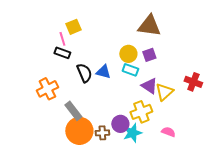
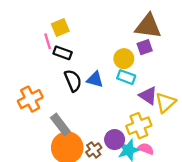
black rectangle: (62, 53) -> (63, 53), moved
purple square: (149, 55) -> (145, 47), moved
pink semicircle: (168, 132) -> (146, 149), moved
brown cross: (102, 133) -> (94, 150), turned -32

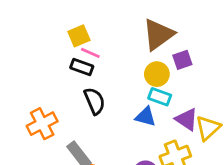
brown triangle: (148, 26) -> (158, 34), moved, turned -44
pink line: (48, 41) -> (90, 53), moved, turned -49
blue triangle: (95, 79) -> (146, 117), moved

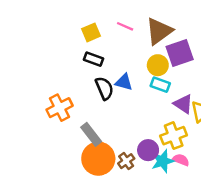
pink line: (90, 53) -> (125, 26), moved
purple square: (182, 60) -> (180, 53), size x1.6
blue triangle: (146, 117) -> (124, 82), moved

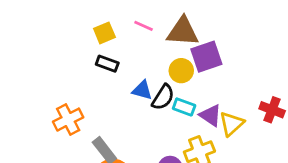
brown triangle: (159, 31) -> (183, 32), turned 40
cyan rectangle: (160, 85) -> (184, 107), moved
black semicircle: (104, 88) -> (163, 97), moved, turned 55

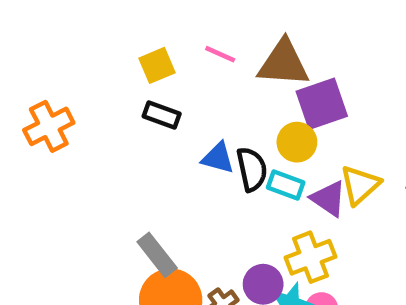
yellow circle: (181, 71) -> (297, 142), moved
black semicircle: (163, 97) -> (252, 169), turned -44
orange cross: (68, 120) -> (49, 126), moved
yellow triangle: (232, 124) -> (360, 185), moved

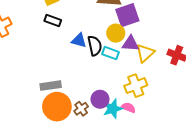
purple triangle: (329, 199) -> (130, 44), moved, turned -30
gray rectangle: (157, 255) -> (51, 86), turned -60
yellow cross: (310, 257) -> (136, 86), moved

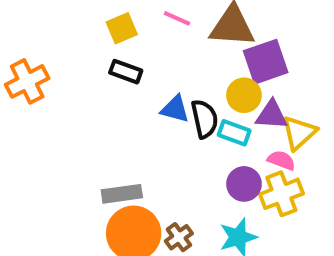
purple circle: (100, 99) -> (244, 184), moved
pink semicircle: (128, 108) -> (281, 160), moved

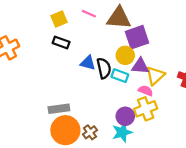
purple circle: (244, 184) -> (125, 116), moved

